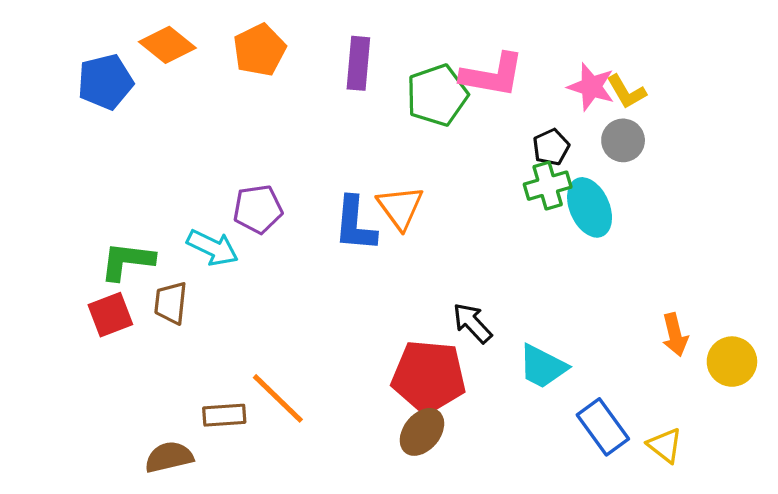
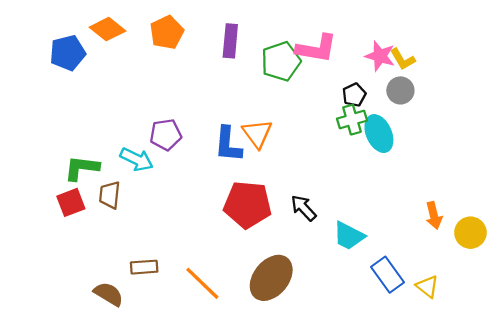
red pentagon: (429, 377) -> (248, 205), moved
orange line: (278, 398) -> (202, 283), moved
brown ellipse: (422, 432) -> (271, 278), size x1.5
brown semicircle: (169, 457) -> (109, 294), turned 44

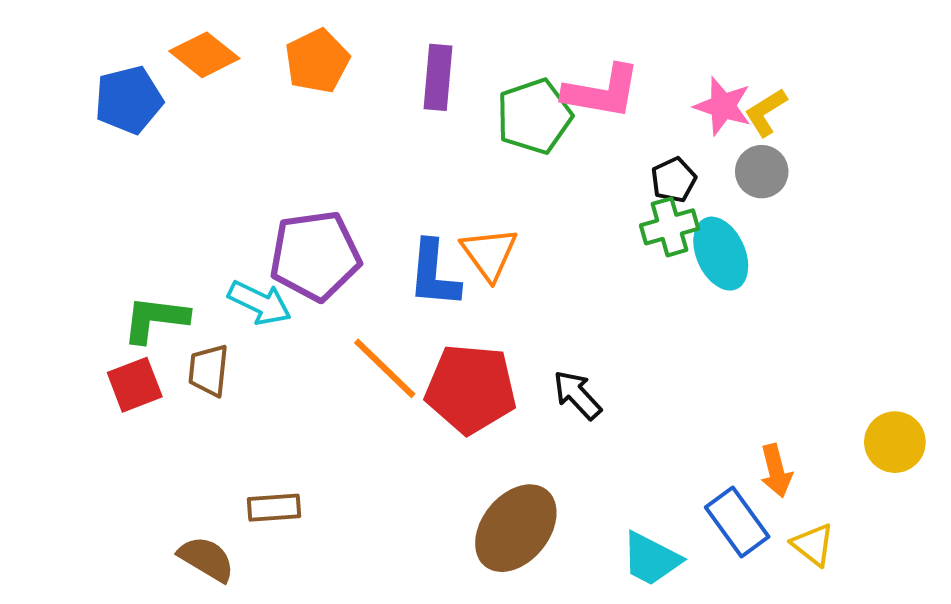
yellow L-shape: (403, 59) -> (766, 112), turned 88
purple pentagon: (166, 135) -> (315, 256), size x1.5
orange arrow: (434, 215) -> (776, 471), moved
cyan trapezoid: (349, 236) -> (651, 559), moved
orange line: (202, 283) -> (385, 368), moved

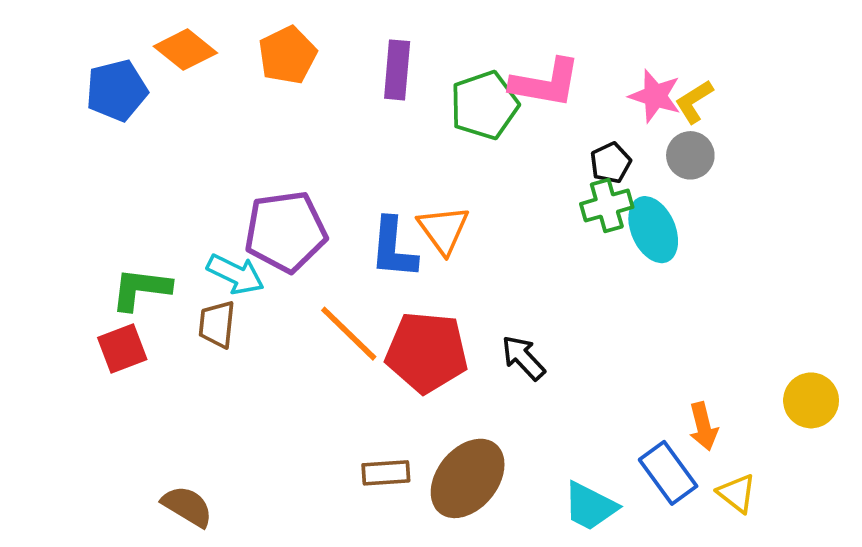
brown trapezoid: (209, 370) -> (217, 324), moved
brown rectangle: (274, 508) -> (386, 473), moved

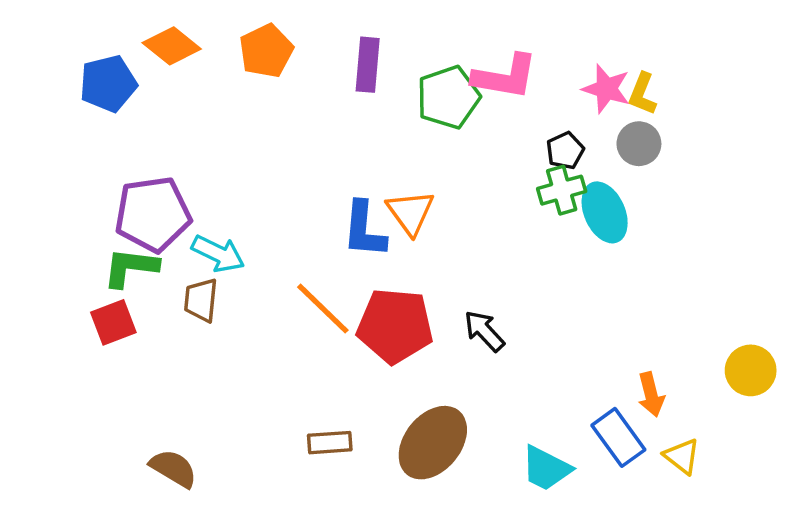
yellow L-shape: (694, 102) -> (642, 94), turned -36
purple pentagon: (286, 231) -> (153, 214), moved
brown rectangle: (386, 473) -> (330, 443), moved

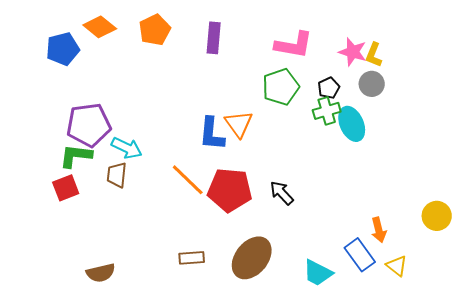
green pentagon: (448, 97) -> (281, 87), moved
brown semicircle: (173, 468) -> (101, 273), turned 136

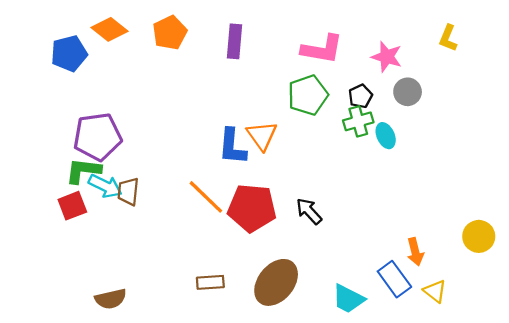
yellow L-shape: (374, 55) -> (448, 38), moved
cyan ellipse: (352, 124) -> (386, 136), size x0.7
cyan arrow: (127, 148) -> (105, 186), moved

